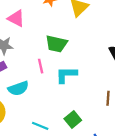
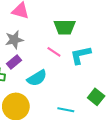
pink line: (41, 66) -> (54, 52), turned -32

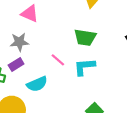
green trapezoid: (65, 27) -> (85, 37), moved

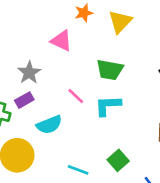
pink triangle: (30, 14) -> (61, 41), moved
gray star: (19, 42) -> (29, 73), turned -30

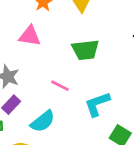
cyan L-shape: (108, 106) -> (97, 104), moved

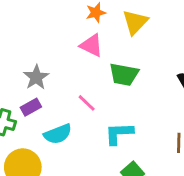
pink triangle: (30, 36) -> (91, 45), moved

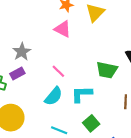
green trapezoid: (124, 74) -> (107, 70), moved
cyan semicircle: (58, 134) -> (54, 96), moved, turned -30

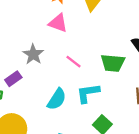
gray star: (22, 52) -> (33, 54), moved
pink line: (58, 71) -> (73, 62), moved

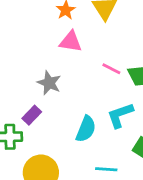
pink line: (73, 62) -> (111, 69), moved

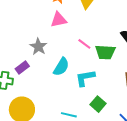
pink triangle: (71, 42) -> (59, 20), turned -30
cyan semicircle: (86, 129) -> (61, 67), moved

